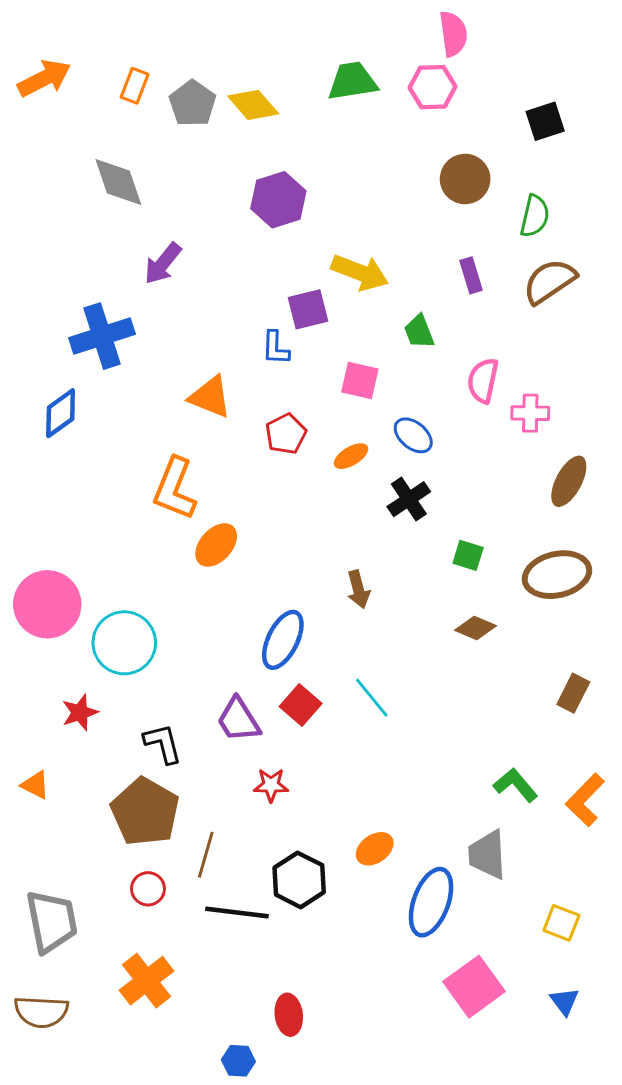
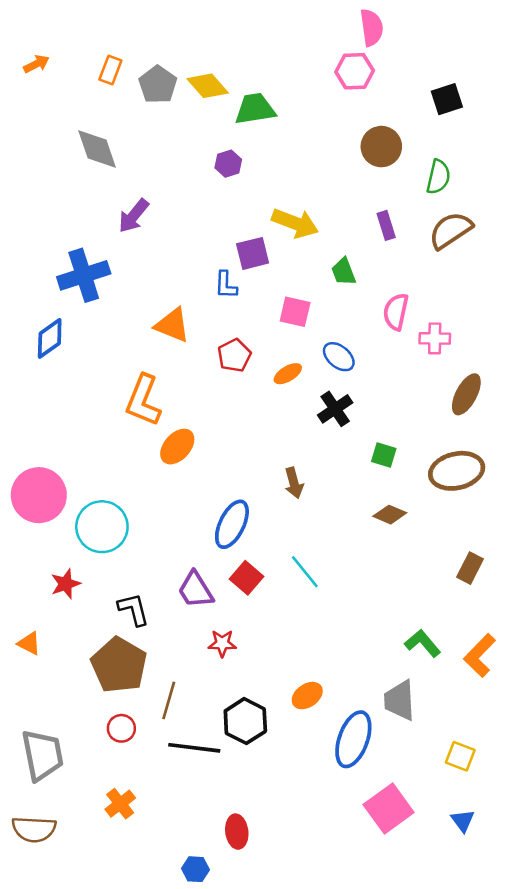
orange arrow: (44, 78) -> (36, 64), size x0.6
green trapezoid: (352, 81) -> (255, 109), moved
purple hexagon: (278, 200) -> (228, 164), size x0.6
orange cross: (147, 981) -> (120, 804), size x0.7

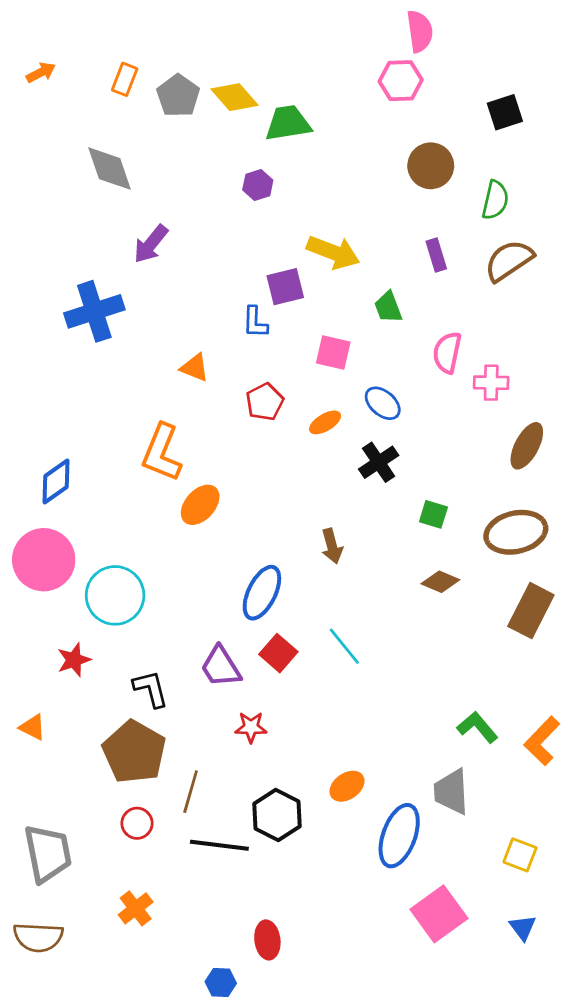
orange triangle: (172, 325) -> (195, 368), size x0.7
blue diamond: (50, 338) -> (56, 481), moved
brown rectangle: (470, 568) -> (531, 611), moved, size x1.5

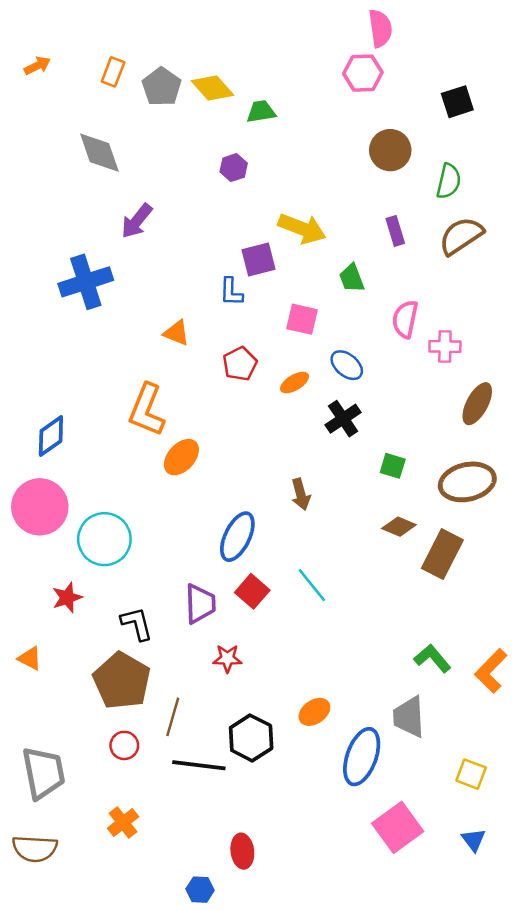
green trapezoid: (288, 123) -> (261, 112), size x0.7
brown rectangle: (531, 611) -> (442, 554), moved
purple trapezoid: (221, 667) -> (200, 604), turned -150

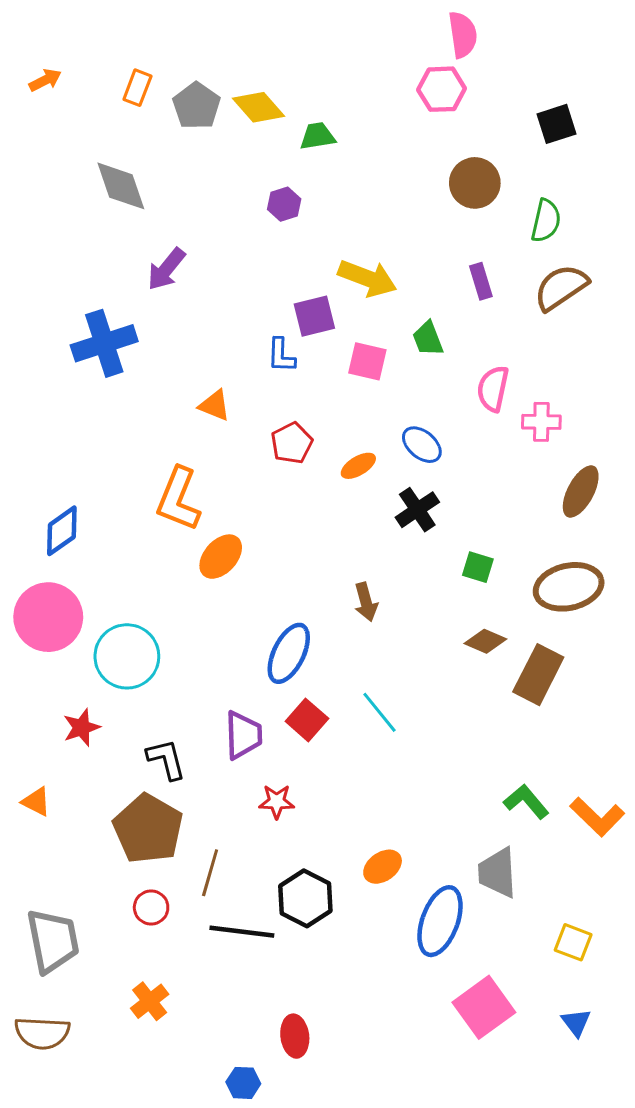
pink square: (302, 319) -> (367, 361), moved
orange L-shape: (491, 671) -> (597, 817), turned -90

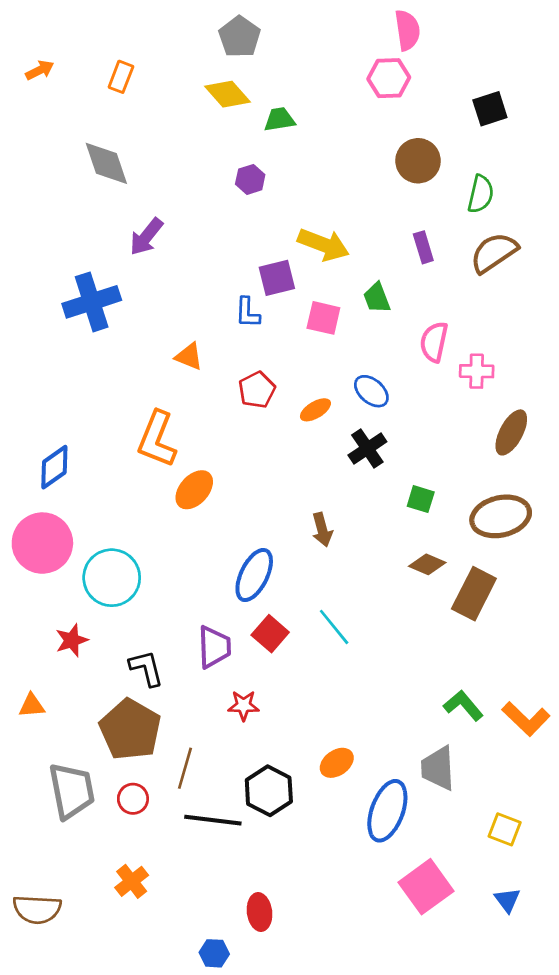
gray pentagon: (196, 106) -> (240, 37), moved
orange triangle: (36, 802) -> (32, 706), turned -32
gray trapezoid: (53, 941) -> (72, 791), moved

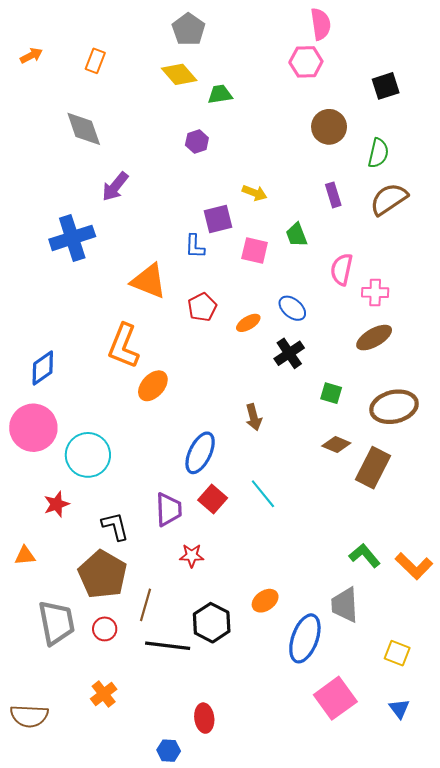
yellow arrow: (323, 245) -> (255, 193), size x0.6
orange triangle: (189, 357) -> (149, 281), size x1.6
brown ellipse: (511, 432) -> (374, 338), moved, turned 32

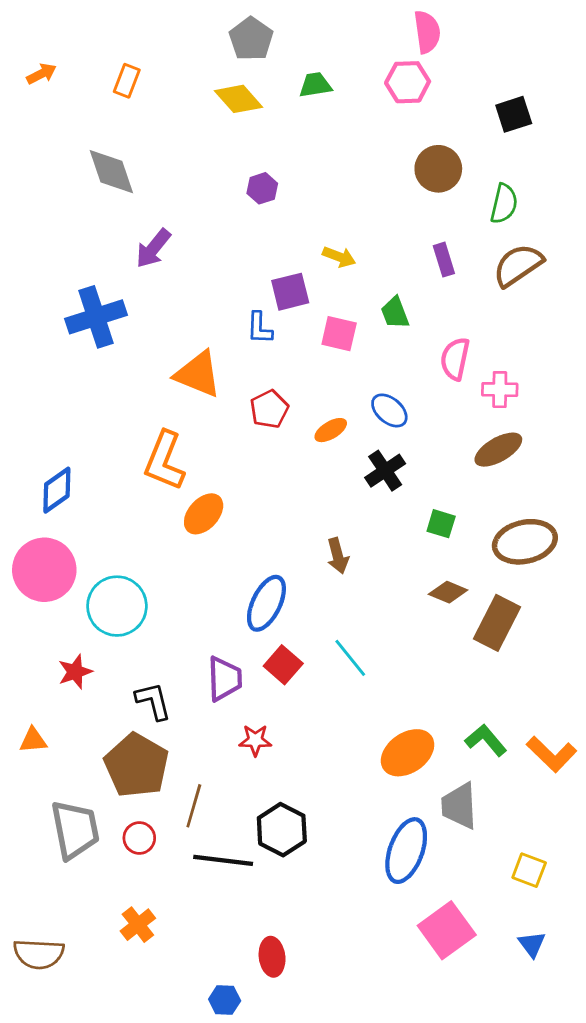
green trapezoid: (220, 94) -> (315, 85), moved
orange ellipse: (265, 601) -> (408, 753), moved, size x1.5

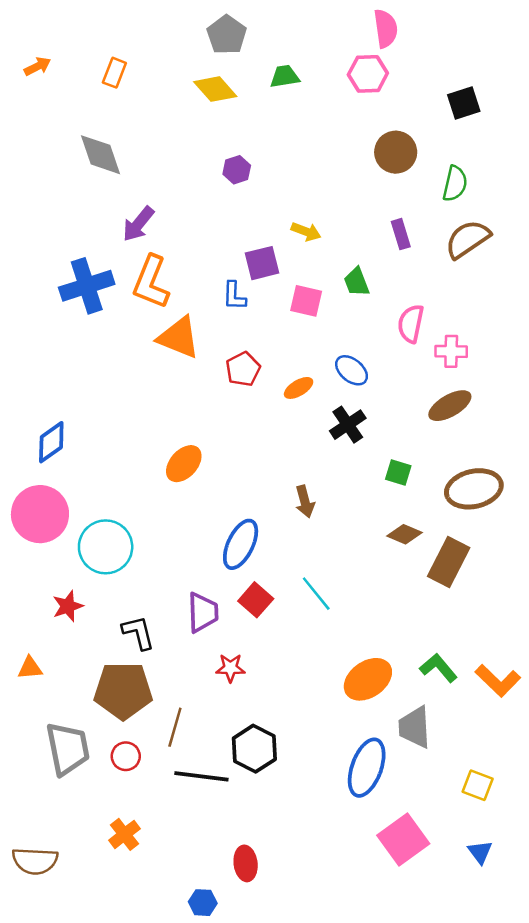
orange L-shape: (164, 461) -> (151, 282), moved
brown pentagon: (137, 765) -> (123, 691), turned -30

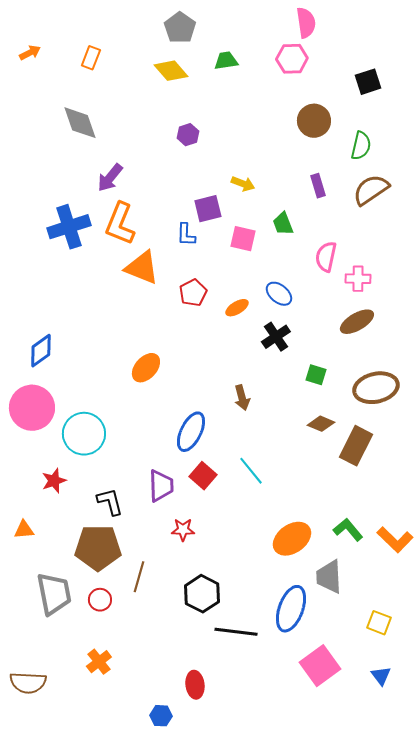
black line: (201, 776) -> (236, 632), moved

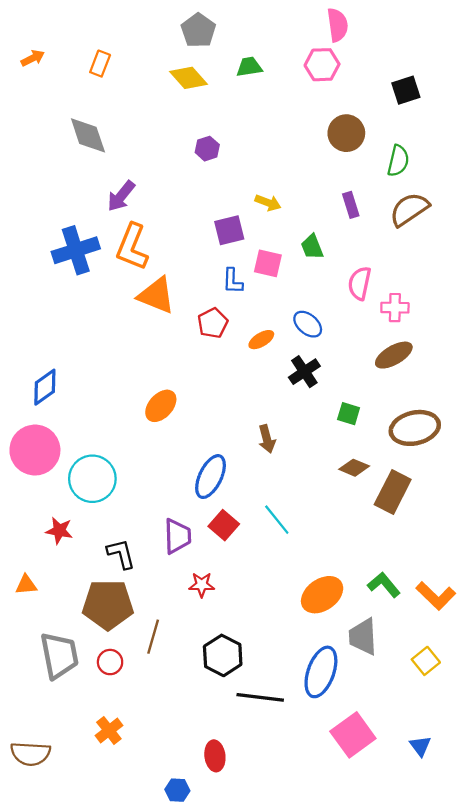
blue L-shape: (186, 235) -> (233, 281), moved
red star: (54, 481) -> (59, 531), turned 30
yellow square: (379, 623) -> (426, 661), moved, turned 30

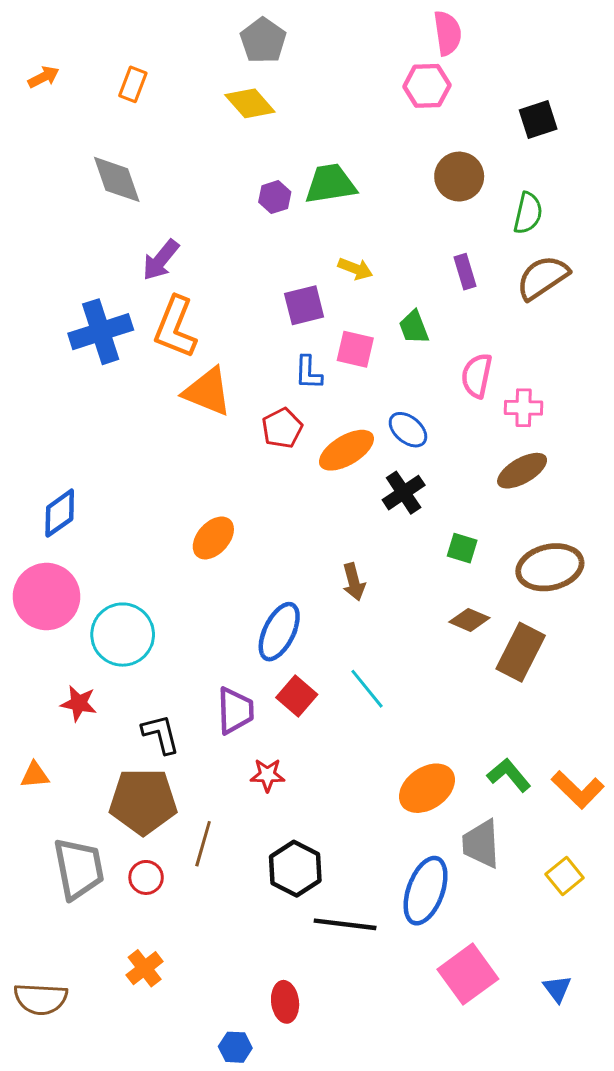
green trapezoid: (249, 67) -> (330, 184), moved, size x1.5
orange ellipse: (261, 340) -> (346, 450), size x1.6

